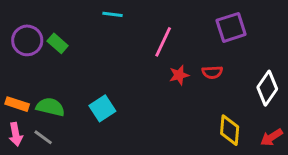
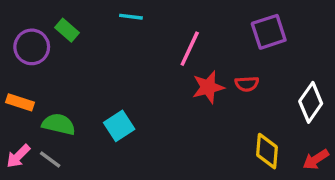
green rectangle: (58, 43) -> (67, 30), moved
red star: (179, 75) -> (208, 87), size x1.4
orange rectangle: (17, 104) -> (20, 102), moved
pink arrow: (16, 134) -> (18, 156), turned 55

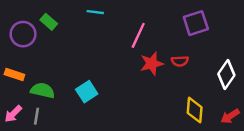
gray line: (50, 160) -> (37, 116), turned 63

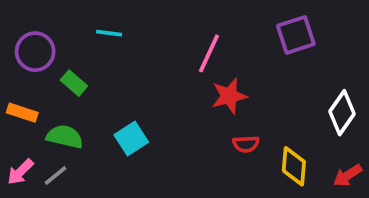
cyan line: (95, 12) -> (109, 33), moved
green rectangle: (49, 22) -> (74, 83), moved
red semicircle: (180, 61) -> (246, 144), moved
gray line: (37, 116) -> (55, 175), turned 42

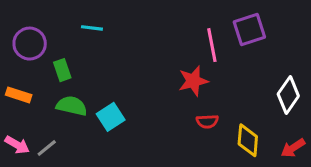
pink line: (209, 53) -> (212, 45), moved, turned -36
green rectangle: (74, 83) -> (62, 70), turned 30
green semicircle: (65, 137) -> (72, 106), moved
pink arrow: (20, 172) -> (17, 145), turned -105

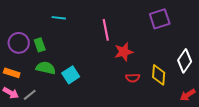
purple circle: (30, 44) -> (19, 43), moved
pink line: (212, 45) -> (106, 30), moved
orange rectangle: (19, 95) -> (12, 73), moved
yellow diamond: (248, 140) -> (159, 75), moved

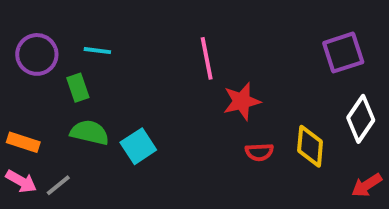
cyan line: (59, 18) -> (97, 51), moved
purple square: (160, 19) -> (343, 53), moved
purple circle: (19, 43) -> (37, 54), moved

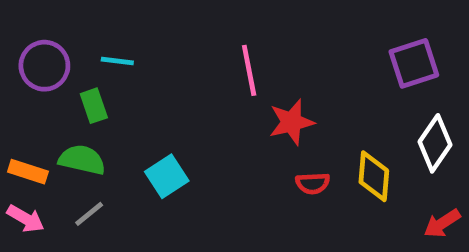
green semicircle: (90, 133) -> (82, 160), moved
gray line: (58, 185) -> (89, 214), moved

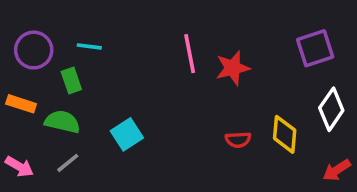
red star: (291, 122) -> (233, 68), moved
orange rectangle: (28, 172) -> (21, 104), moved

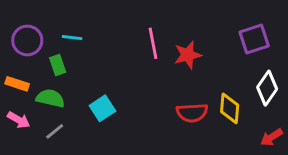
red semicircle: (238, 140) -> (192, 113), size x1.5
pink arrow: (19, 167) -> (19, 120), moved

